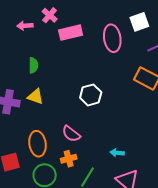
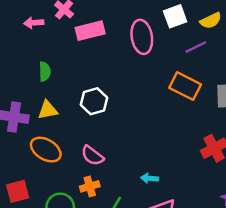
white hexagon: (91, 95) -> (94, 101), moved
yellow triangle: (35, 97) -> (48, 110), turned -30
orange ellipse: (37, 144) -> (46, 150), moved, turned -50

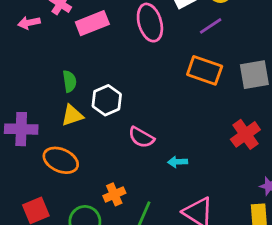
green semicircle: (45, 72) -> (69, 81), moved
yellow triangle: (48, 110) -> (72, 115), moved
pink semicircle: (92, 156) -> (141, 137), moved
cyan arrow: (149, 178) -> (178, 162), moved

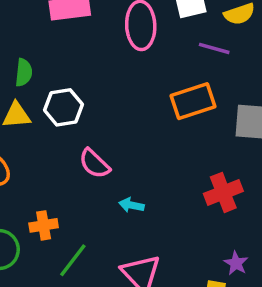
purple line: (211, 26) -> (214, 48), turned 35
orange rectangle: (205, 70) -> (193, 101), turned -52

